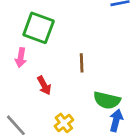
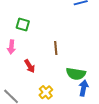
green square: (39, 28) -> (23, 25), size x0.6

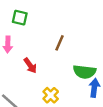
brown line: (56, 48) -> (60, 43), turned 32

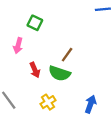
green semicircle: (85, 72) -> (59, 73), moved

